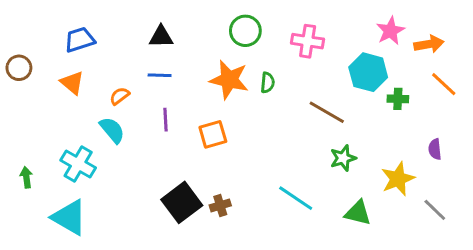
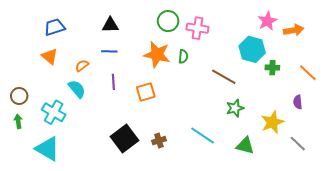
pink cross: (308, 41) -> (197, 28), moved
brown circle: (19, 68) -> (19, 96), moved
orange line: (444, 84) -> (308, 73), moved
brown cross: (220, 205) -> (159, 141), moved

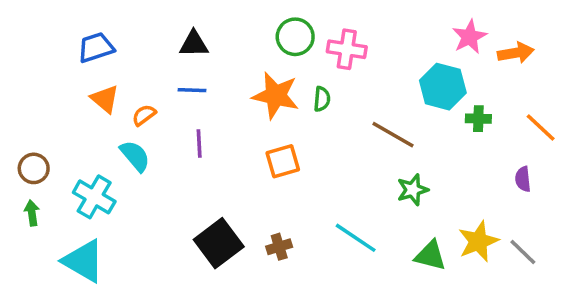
orange triangle: (50, 56) -> (105, 99), moved
orange square: (146, 92) -> (283, 161), moved
yellow star: (272, 122) -> (478, 241), moved

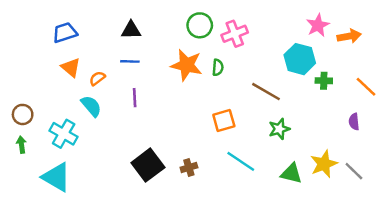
pink cross: (347, 49) -> (235, 34), turned -30
orange square: (283, 161) -> (224, 120), moved

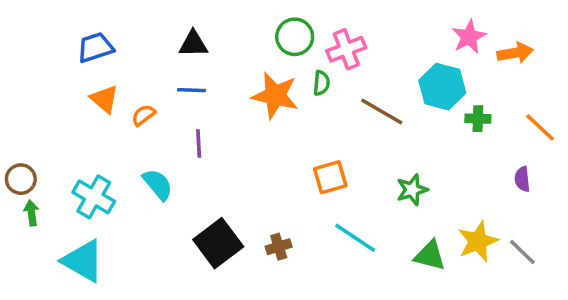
green semicircle: (218, 67) -> (321, 83), moved
brown line: (266, 92) -> (382, 111), moved
cyan semicircle: (91, 106) -> (158, 184), moved
brown circle: (23, 114) -> (21, 179), moved

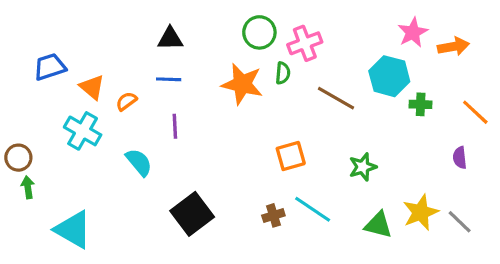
blue trapezoid: (95, 47) -> (50, 67), moved
cyan cross: (94, 197) -> (83, 131), moved
brown cross: (279, 247) -> (273, 215), moved

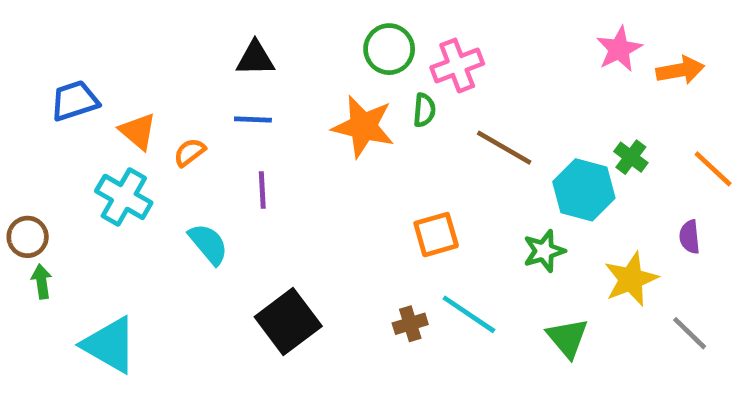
cyan hexagon: (389, 76) -> (584, 190), moved
green cross: (421, 104) -> (631, 157), turned 35
yellow star: (421, 212) -> (631, 279), moved
green triangle: (378, 225) -> (568, 338), turned 36

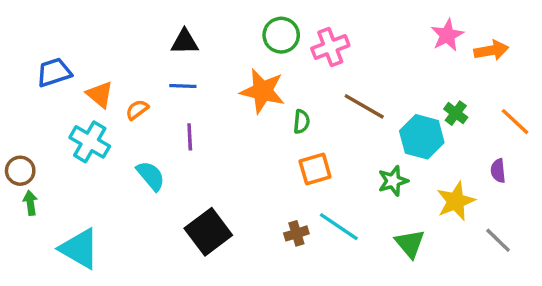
green semicircle: (424, 110) -> (302, 122), moved

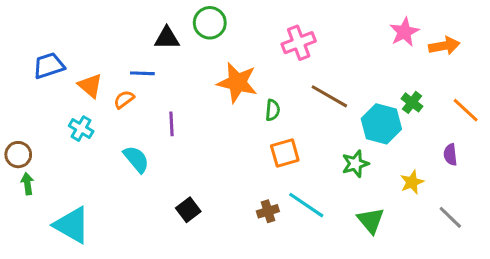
green circle: (281, 35) -> (210, 23), moved
blue line: (183, 86) -> (142, 73), moved
cyan cross: (90, 142) -> (81, 129), size x0.7
yellow star: (456, 201) -> (412, 182), size x0.7
black square: (208, 232) -> (188, 210), size x0.6

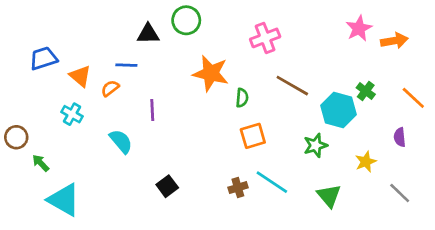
green arrow: (27, 184) -> (41, 163), moved, turned -36

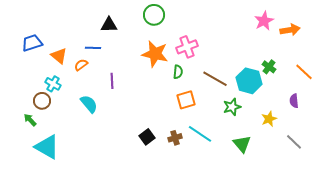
green circle: (186, 20) -> (154, 15), moved
pink cross: (265, 38) -> (187, 47), moved
brown line: (292, 86) -> (215, 79), moved
brown circle: (16, 137) -> (42, 101), moved
black square: (167, 186) -> (147, 137), moved

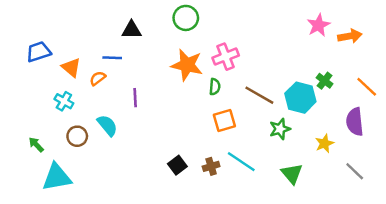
brown circle: (42, 101) -> (77, 136), moved
purple semicircle: (294, 101) -> (355, 122), size x1.6
cyan triangle: (47, 147) -> (57, 177), turned -40

